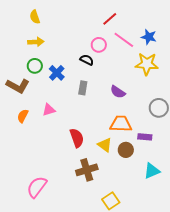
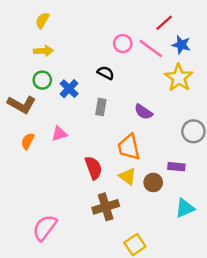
yellow semicircle: (35, 17) -> (42, 20), turned 48
red line: (110, 19) -> (164, 23), moved
pink circle: (99, 45) -> (123, 44), moved
yellow star: (147, 64) -> (179, 78), turned 30
orange trapezoid: (121, 124) -> (129, 147), moved, turned -105

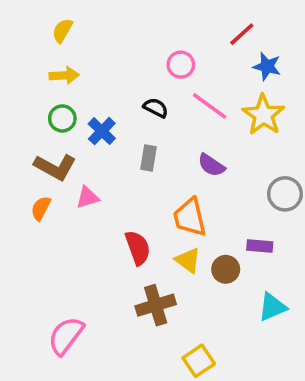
pink line: (151, 48) -> (210, 106), moved
brown L-shape: (22, 104) -> (55, 167), moved

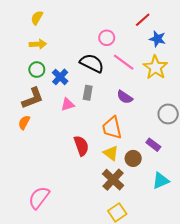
black semicircle: (156, 108) -> (92, 63), size x1.6
brown L-shape: (55, 167) -> (33, 98), turned -50
pink triangle: (87, 197) -> (68, 104), moved
purple rectangle: (260, 246) -> (153, 145), turned 32
brown cross: (156, 305) -> (113, 180), moved, turned -30

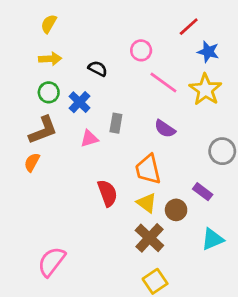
black semicircle: (92, 63) -> (98, 69), moved, size x0.6

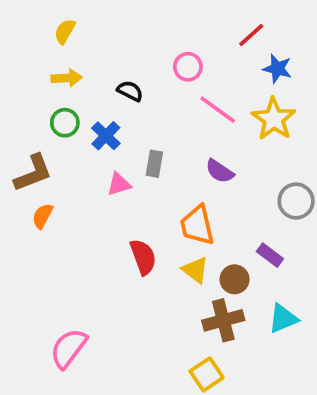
brown L-shape: (43, 130) -> (33, 173), moved
brown cross: (149, 238) -> (223, 320), moved, turned 32

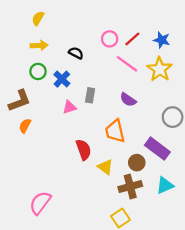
red line: (251, 35) -> (132, 39), moved
purple rectangle: (270, 255) -> (157, 149), size x1.6
yellow triangle: (195, 270) -> (105, 167), moved

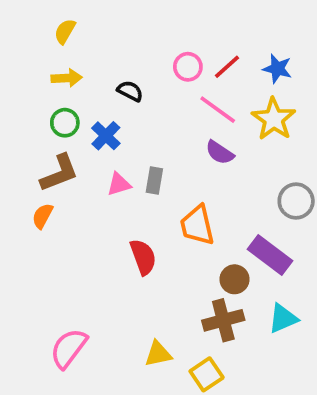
gray rectangle: (90, 95) -> (154, 180), moved
purple semicircle: (128, 100) -> (220, 153), moved
brown L-shape: (20, 101) -> (59, 173), moved
yellow triangle: (105, 167) -> (158, 354), moved, turned -49

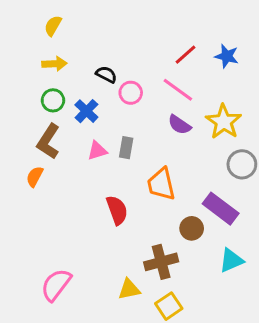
pink circle: (188, 67) -> (131, 93), moved
yellow star: (274, 119) -> (224, 122), moved
brown L-shape: (59, 173) -> (48, 142), turned 144
brown cross: (223, 320) -> (161, 262), moved

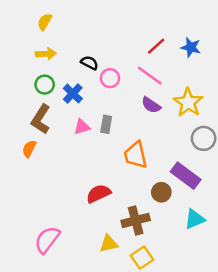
red semicircle: (117, 210) -> (98, 194), moved, turned -95

